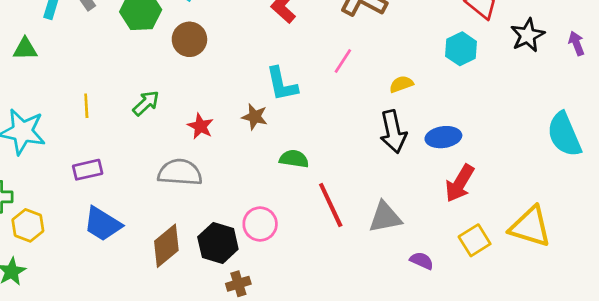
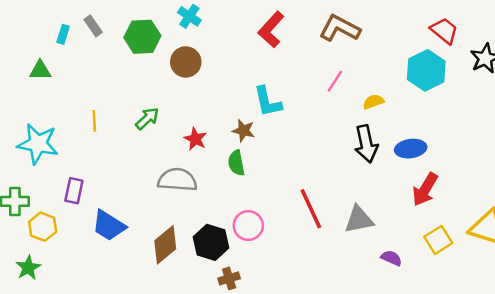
cyan hexagon: (461, 49) -> (426, 70), size x1.4
pink line: (343, 61) -> (335, 81), moved
green semicircle: (294, 159) -> (236, 163), moved, turned -110
purple rectangle: (88, 170) -> (74, 191), moved, turned -65

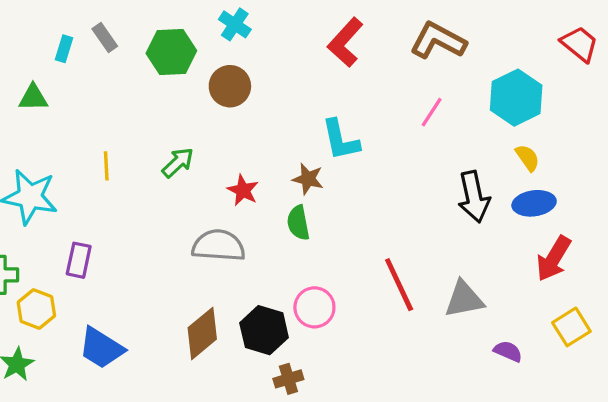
cyan hexagon: (426, 70) -> (516, 98), moved
yellow semicircle: (373, 102) -> (528, 158), moved, turned 75
blue trapezoid: (109, 226) -> (101, 348), moved

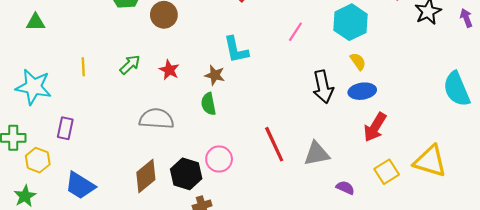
red star: (243, 190) -> (169, 70), moved

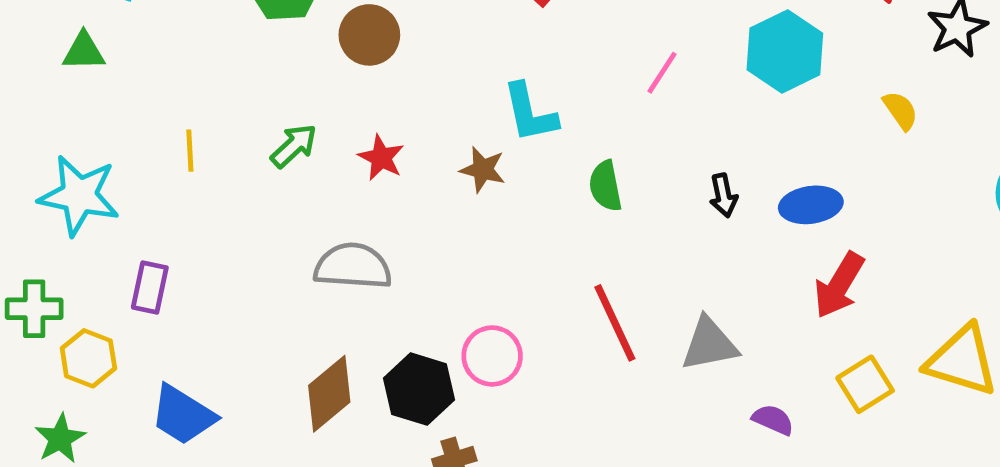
yellow semicircle: (358, 61) -> (900, 110), moved
black arrow: (323, 87) -> (723, 195), size x0.6
green semicircle: (208, 104) -> (605, 186), moved

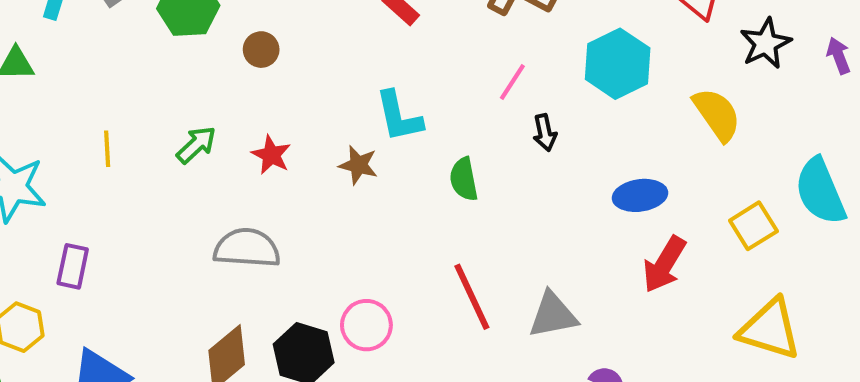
brown circle: (369, 35) -> (261, 50), size x0.7
yellow semicircle: (900, 110) -> (717, 114), size x1.6
black arrow: (723, 195) -> (545, 133), moved
yellow square: (865, 384) -> (753, 226), moved

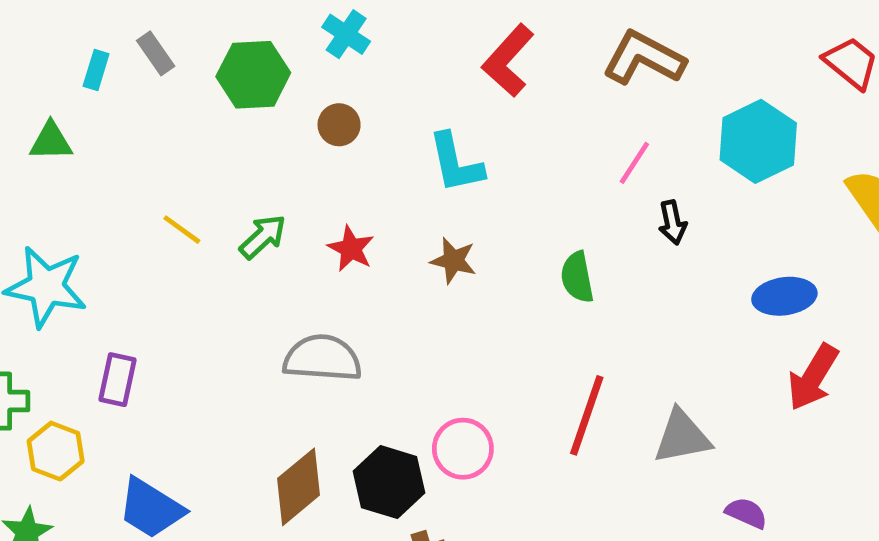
cyan L-shape: (399, 116) -> (456, 163), moved
yellow line: (107, 149) -> (182, 230), moved, turned -51
red line: (472, 297) -> (587, 415), turned 44

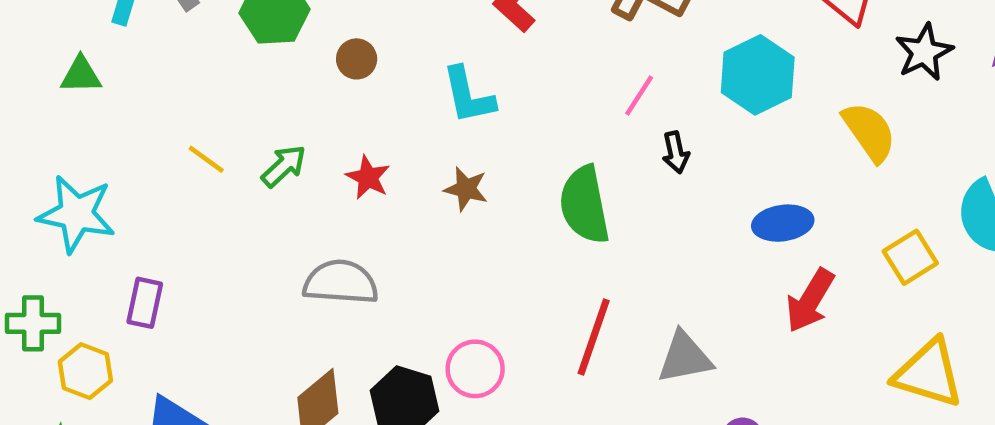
green semicircle: (577, 277) -> (584, 205), size x1.6

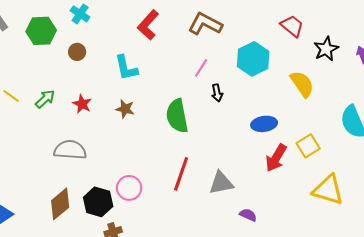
yellow square: (910, 257) -> (308, 146), moved

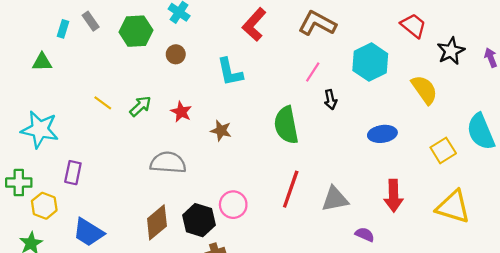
brown star: (125, 109) -> (221, 131), moved
yellow square: (308, 146) -> (443, 150), moved
red arrow: (276, 158) -> (393, 196), moved, turned -32

